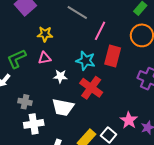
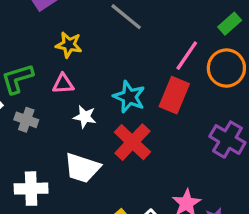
pink line: (100, 31) -> (187, 56), moved
gray cross: (25, 102) -> (26, 120), moved

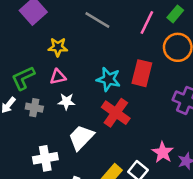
pink line: (187, 56) -> (147, 23), moved
white star: (85, 117) -> (66, 101), moved
white trapezoid: (82, 168) -> (81, 137), turned 124

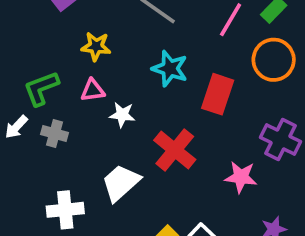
cyan star: (108, 79) -> (170, 69), moved
white star: (66, 101) -> (122, 115), moved
pink star: (163, 152) -> (241, 177), moved, turned -30

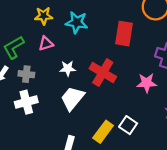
cyan star: (170, 69) -> (77, 22), moved
white star: (122, 115) -> (68, 68), moved
white cross: (65, 210) -> (26, 102), moved

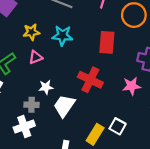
white star: (68, 68) -> (46, 87), moved
gray cross: (26, 74) -> (32, 105), moved
white cross: (26, 102) -> (24, 127), moved

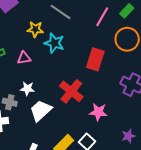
yellow star: (31, 32) -> (35, 29), moved
pink star: (132, 86) -> (98, 112), moved

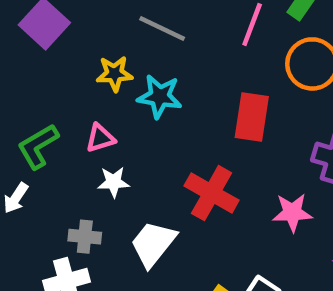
white star: (27, 89) -> (113, 182), moved
pink star: (98, 112) -> (292, 212), moved

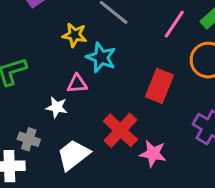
pink triangle: (100, 138) -> (77, 84), moved
pink star: (292, 212) -> (153, 154), moved

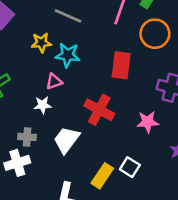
pink star: (153, 154) -> (148, 122), moved

